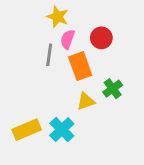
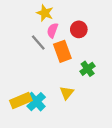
gray line: (49, 55) -> (38, 43), turned -49
yellow triangle: (86, 101) -> (67, 93), moved, turned -32
cyan cross: (62, 130) -> (36, 102), moved

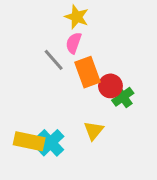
yellow star: (45, 13) -> (77, 17), moved
red circle: (79, 29) -> (110, 86), moved
yellow rectangle: (21, 100) -> (29, 141), turned 35

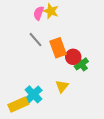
pink semicircle: (74, 43) -> (39, 13), moved
yellow rectangle: (29, 141) -> (18, 105), moved, turned -36

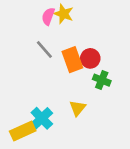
red circle: (73, 57) -> (90, 58), moved
green cross: (81, 64) -> (102, 80), turned -32

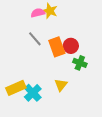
pink semicircle: (48, 16) -> (38, 13), turned 56
yellow rectangle: (23, 131) -> (16, 88), moved

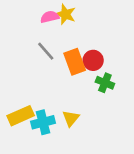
yellow triangle: (61, 85) -> (71, 118), moved
cyan cross: (33, 93) -> (43, 122), turned 30

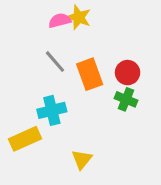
red circle: (93, 60) -> (128, 73), moved
yellow triangle: (71, 118) -> (82, 159), moved
cyan cross: (43, 122) -> (52, 110), moved

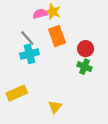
gray line: (55, 62) -> (27, 38), moved
orange rectangle: (90, 74) -> (57, 36), moved
cyan cross: (52, 110) -> (29, 54), moved

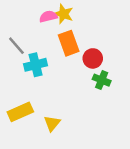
gray line: (27, 38) -> (16, 46), moved
red circle: (86, 49) -> (93, 58), moved
yellow triangle: (55, 107) -> (52, 123), moved

